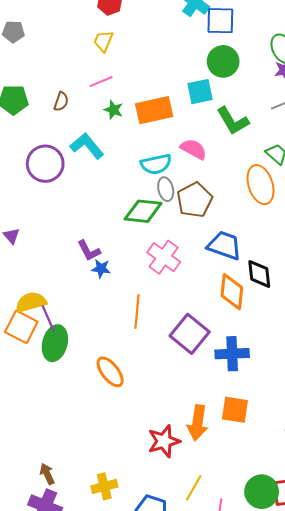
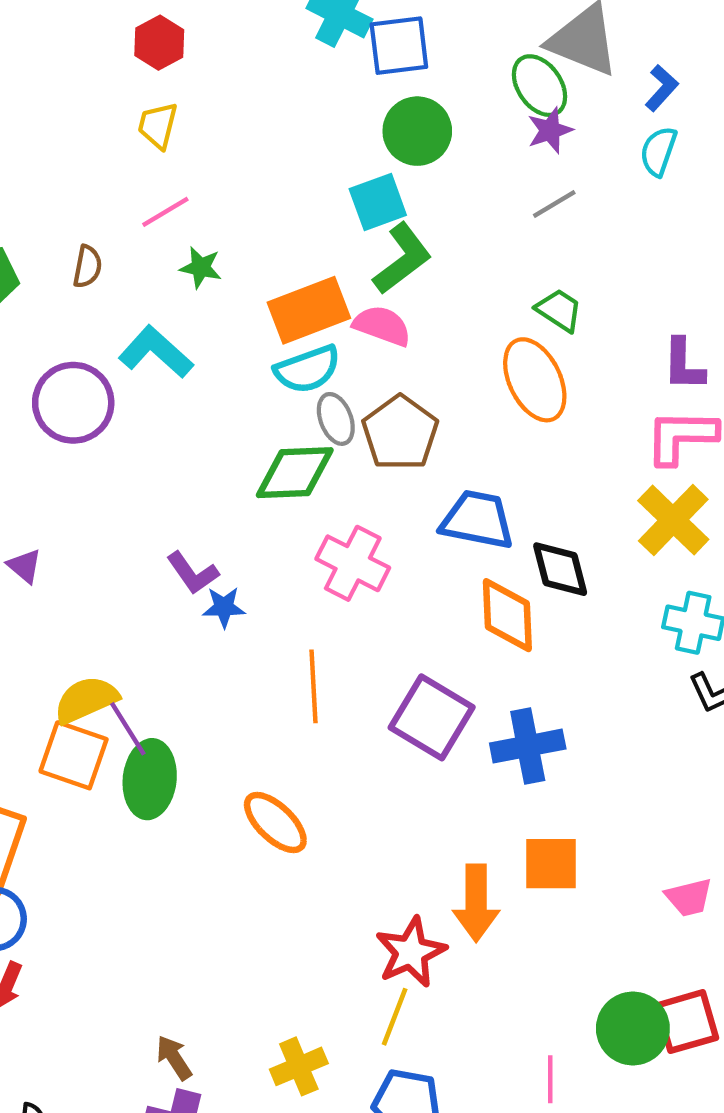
orange rectangle: (154, 110) -> (309, 310), moved
green L-shape: (233, 121) -> (402, 259), moved, turned -88
yellow line: (194, 488) -> (395, 1017), moved

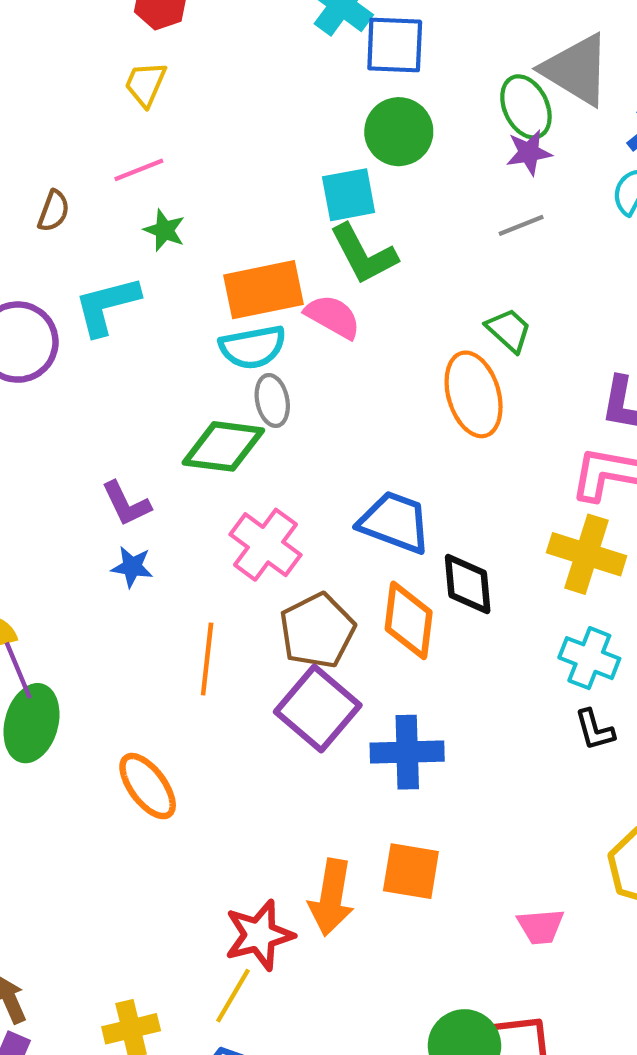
green L-shape: (402, 259) -> (363, 254), turned 90
cyan L-shape: (156, 352) -> (107, 306), turned -66
brown pentagon: (400, 433) -> (317, 631), moved
yellow cross: (673, 520) -> (587, 554), turned -36
purple L-shape: (193, 573) -> (126, 504), moved

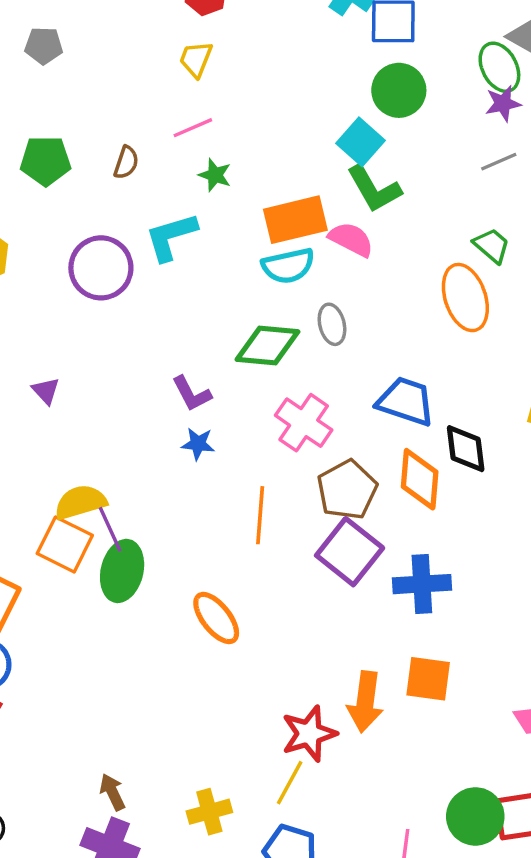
cyan square: (349, 195) -> (361, 142), turned -36
gray ellipse: (272, 400) -> (332, 324), moved

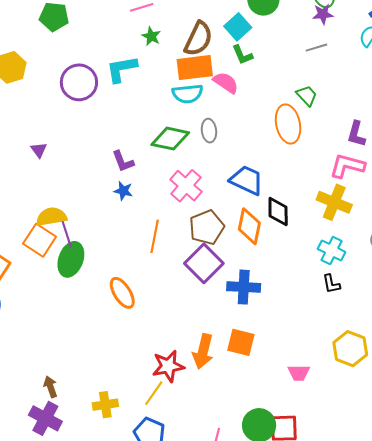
brown semicircle: (126, 163) -> (198, 39), moved, size x1.8
green L-shape: (374, 189) -> (242, 55), size x0.7

